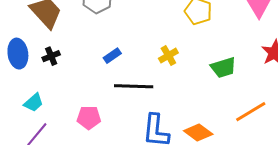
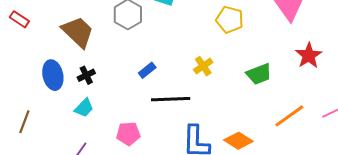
cyan trapezoid: (34, 103) -> (84, 108), moved

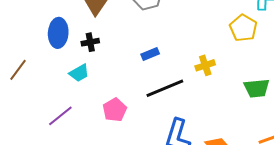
black line: (171, 99) -> (165, 88), turned -36
pink pentagon: (128, 134) -> (115, 110), turned 30

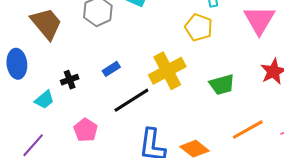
black cross: (90, 42) -> (70, 80), moved
yellow cross: (205, 65) -> (167, 71), size x1.8

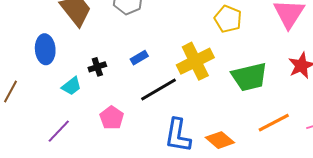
green trapezoid: (222, 85) -> (249, 77), size x1.4

